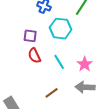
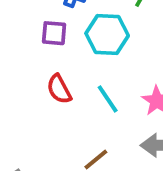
purple square: (30, 36) -> (54, 33), moved

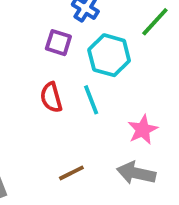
cyan line: (108, 99) -> (91, 100), moved

